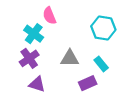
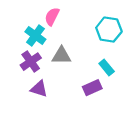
pink semicircle: (49, 16) -> (52, 17), turned 48
gray triangle: (70, 58) -> (61, 56), moved

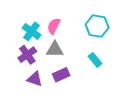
pink semicircle: (52, 17) -> (54, 26), moved
purple rectangle: (92, 88) -> (61, 75), moved

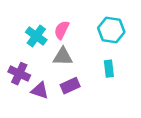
purple cross: (27, 55) -> (19, 74), moved, turned -30
cyan rectangle: (95, 60) -> (109, 69), turned 32

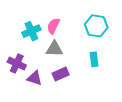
cyan cross: (36, 36) -> (31, 31), turned 30

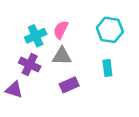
purple cross: (17, 64) -> (30, 64), moved
purple triangle: (35, 78) -> (14, 90), moved

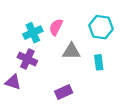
gray triangle: (62, 56) -> (71, 51), moved
purple rectangle: (69, 85) -> (64, 92), moved

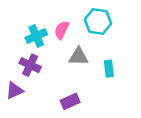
cyan hexagon: (101, 27) -> (98, 21), moved
purple triangle: (13, 82) -> (14, 90), turned -42

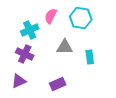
pink semicircle: (62, 30) -> (51, 16), moved
purple triangle: (14, 90) -> (19, 81), moved

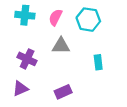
cyan cross: (30, 30) -> (25, 15), moved, turned 30
gray triangle: (65, 47) -> (61, 46), moved

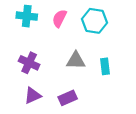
gray triangle: (61, 46) -> (76, 61), moved
purple triangle: (20, 89) -> (33, 96), moved

